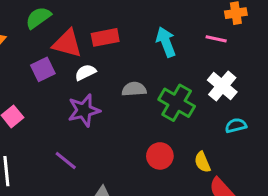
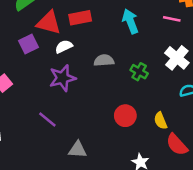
green cross: (177, 103) -> (139, 72), size x0.6

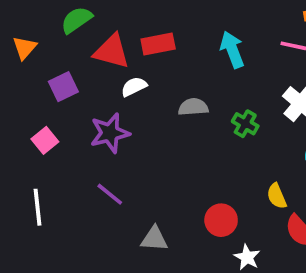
purple square: (29, 44) -> (63, 87), moved
purple star: (62, 78) -> (110, 133), moved
red circle: (125, 116) -> (221, 220), moved

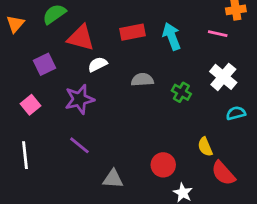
red rectangle: (158, 44) -> (133, 32), moved
orange triangle: (24, 48) -> (15, 24), moved

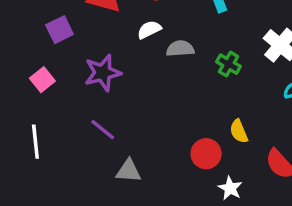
white semicircle: (98, 64) -> (149, 30), moved
yellow semicircle: (205, 147) -> (239, 131), moved
gray triangle: (113, 179) -> (129, 171), moved

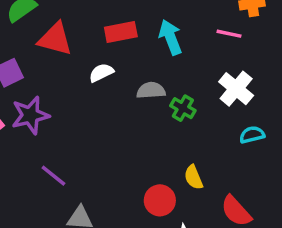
gray semicircle: (180, 49) -> (151, 90), moved
purple star: (103, 73) -> (30, 115), moved

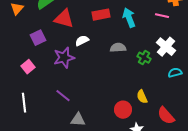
white semicircle: (101, 73) -> (82, 41), moved
green cross: (183, 108) -> (144, 58), moved
purple star: (30, 115) -> (64, 58), moved

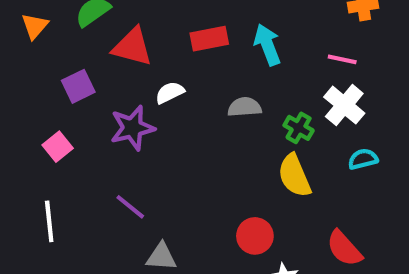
pink line: (162, 16) -> (342, 59), moved
yellow semicircle: (142, 97) -> (294, 176), moved, size x1.5

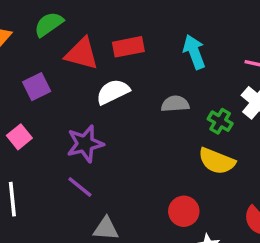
red rectangle: (209, 39) -> (128, 47), moved
white semicircle: (170, 93) -> (113, 92), size x1.4
purple star: (132, 128) -> (85, 144), moved
yellow semicircle: (294, 176) -> (217, 161), turned -45

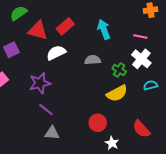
red rectangle: (128, 47) -> (65, 26), turned -30
yellow semicircle: (217, 161) -> (117, 93), turned -50
purple line: (80, 187) -> (46, 110), moved

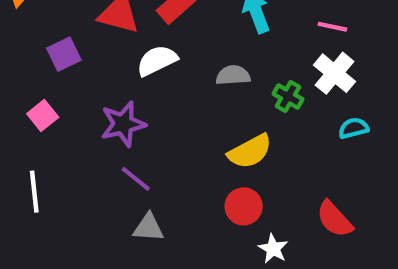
yellow semicircle: (117, 93) -> (250, 151), moved

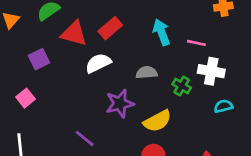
pink line: (332, 27) -> (196, 43), moved
white cross: (334, 73) -> (211, 71), turned -30
purple star: (123, 124) -> (120, 104), moved

